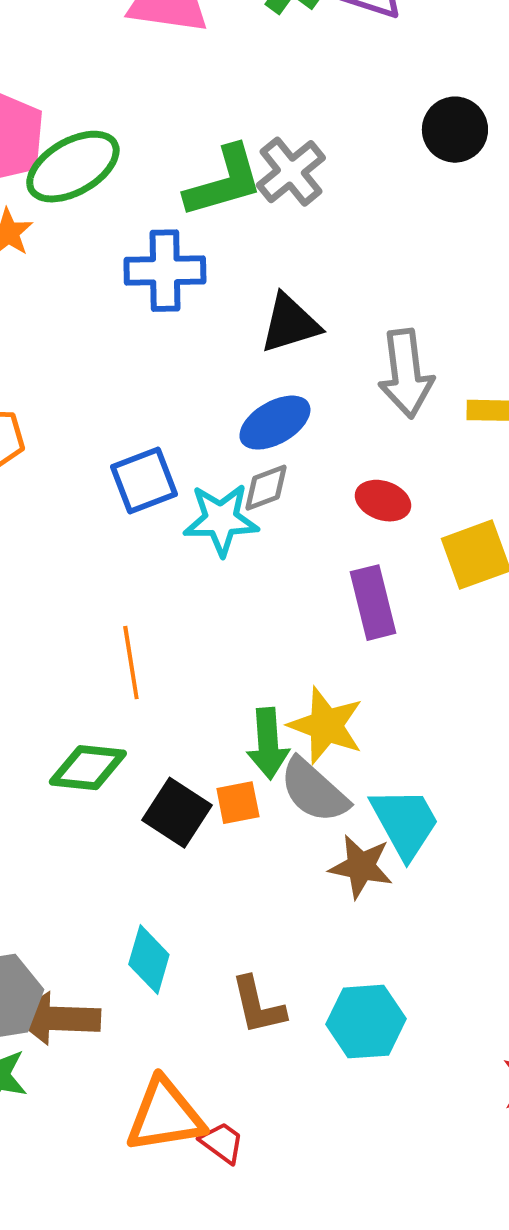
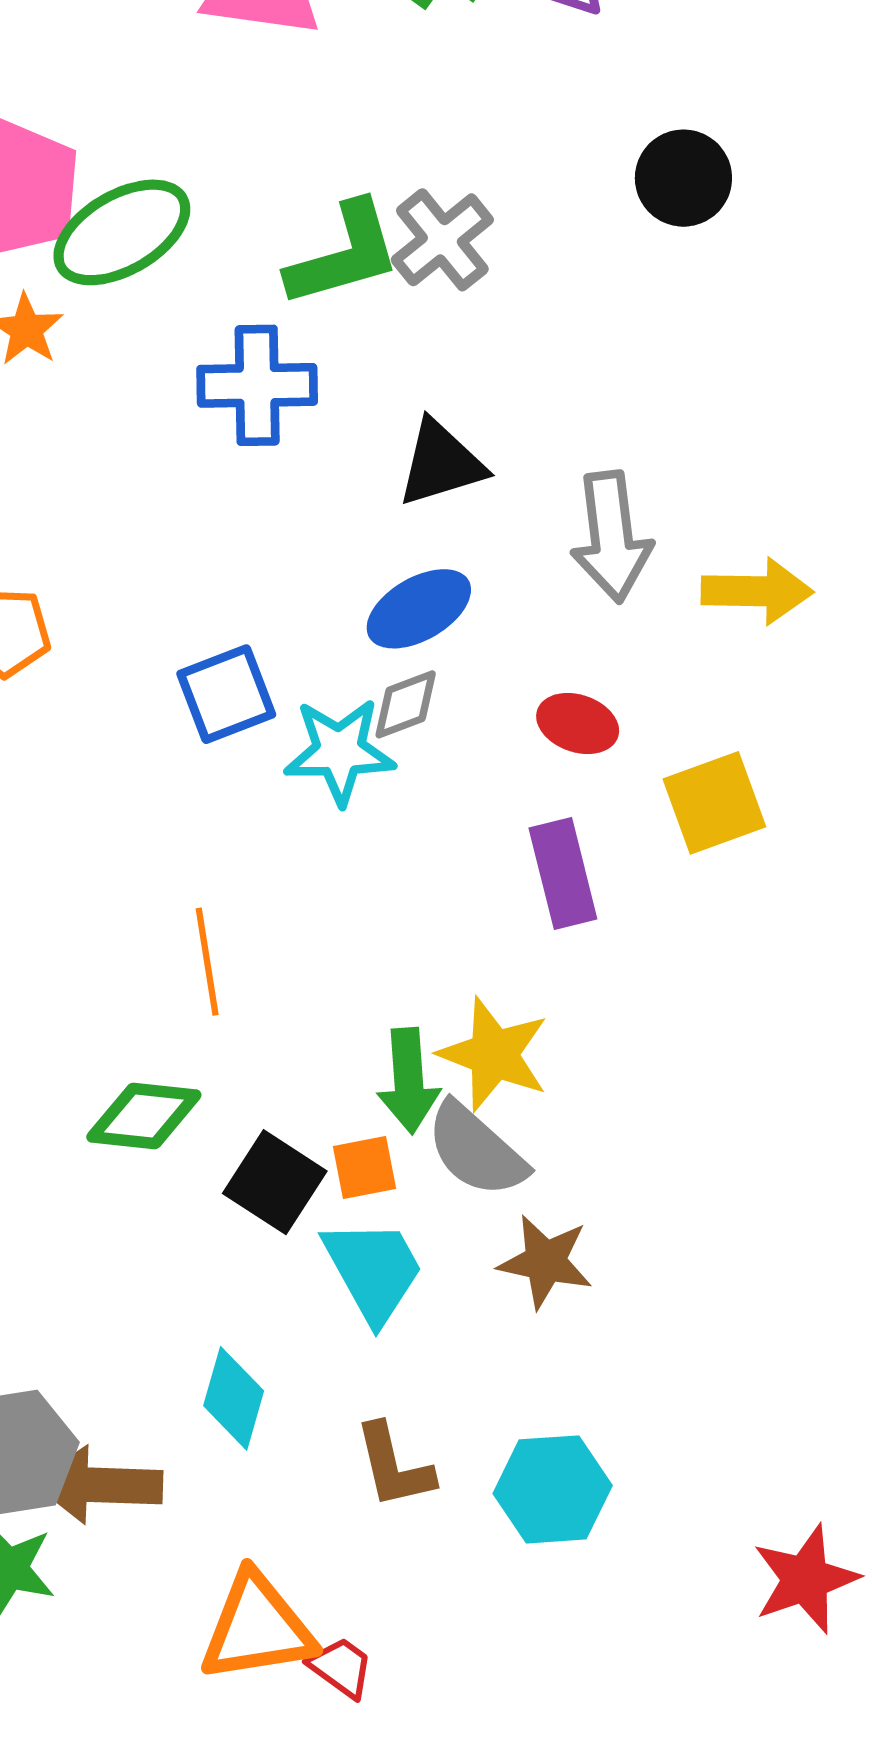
cyan trapezoid: (405, 823) -> (373, 1270), moved

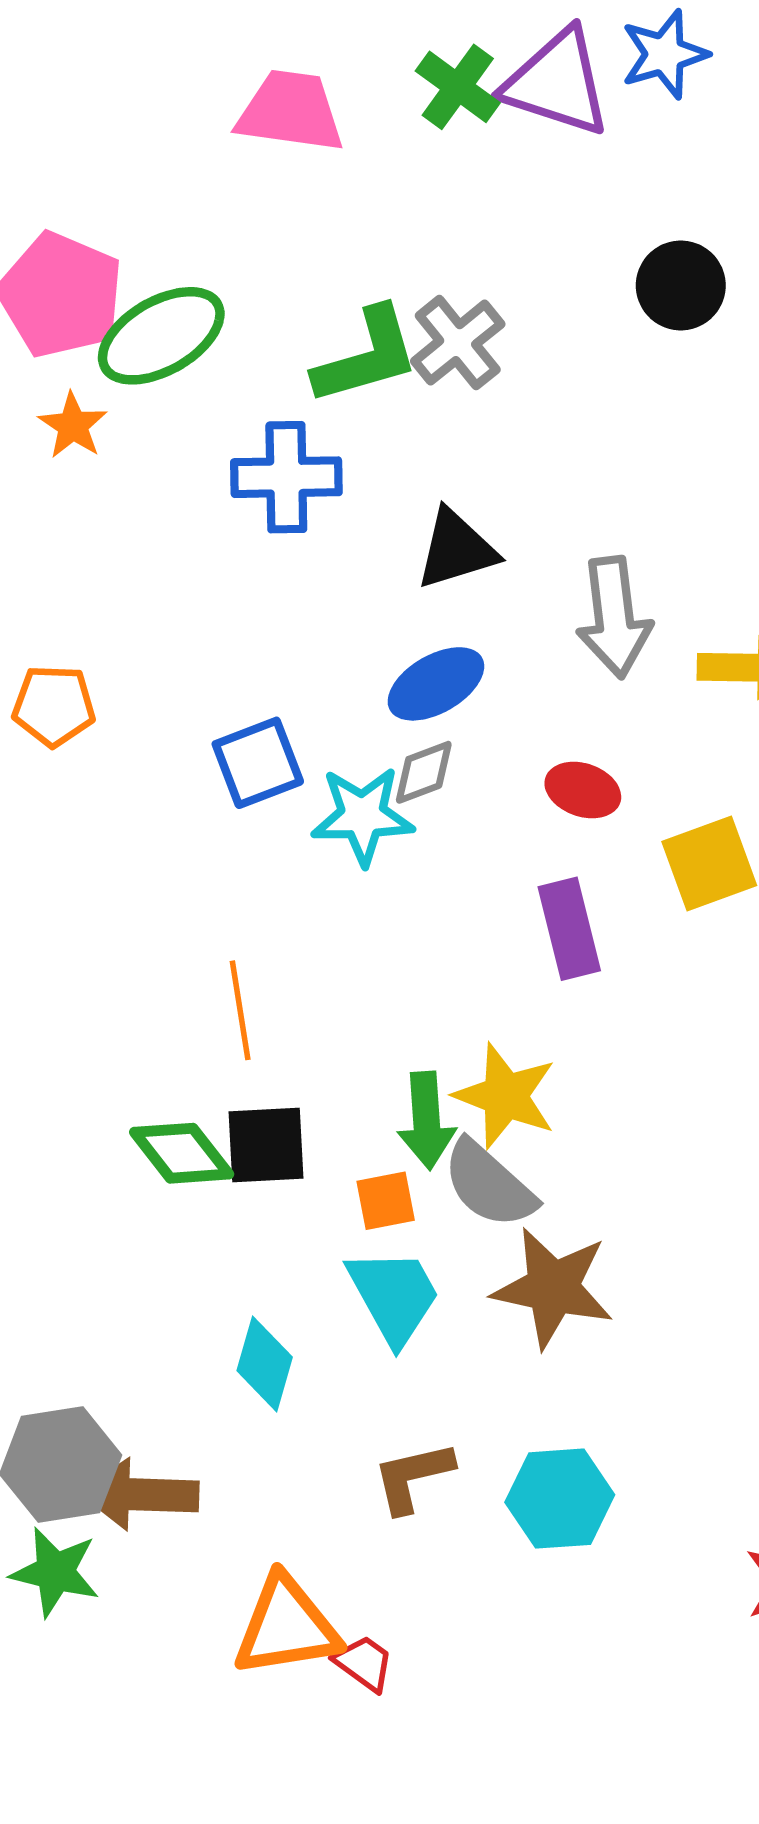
green diamond: (144, 1116) -> (182, 1153), turned 46
black square: (275, 1182) -> (266, 1145), moved, turned -36
brown star: (545, 1262) -> (553, 1288), size x1.4
cyan diamond: (234, 1398) -> (265, 1364), moved
brown L-shape: (394, 1466) -> (413, 1477), turned 90

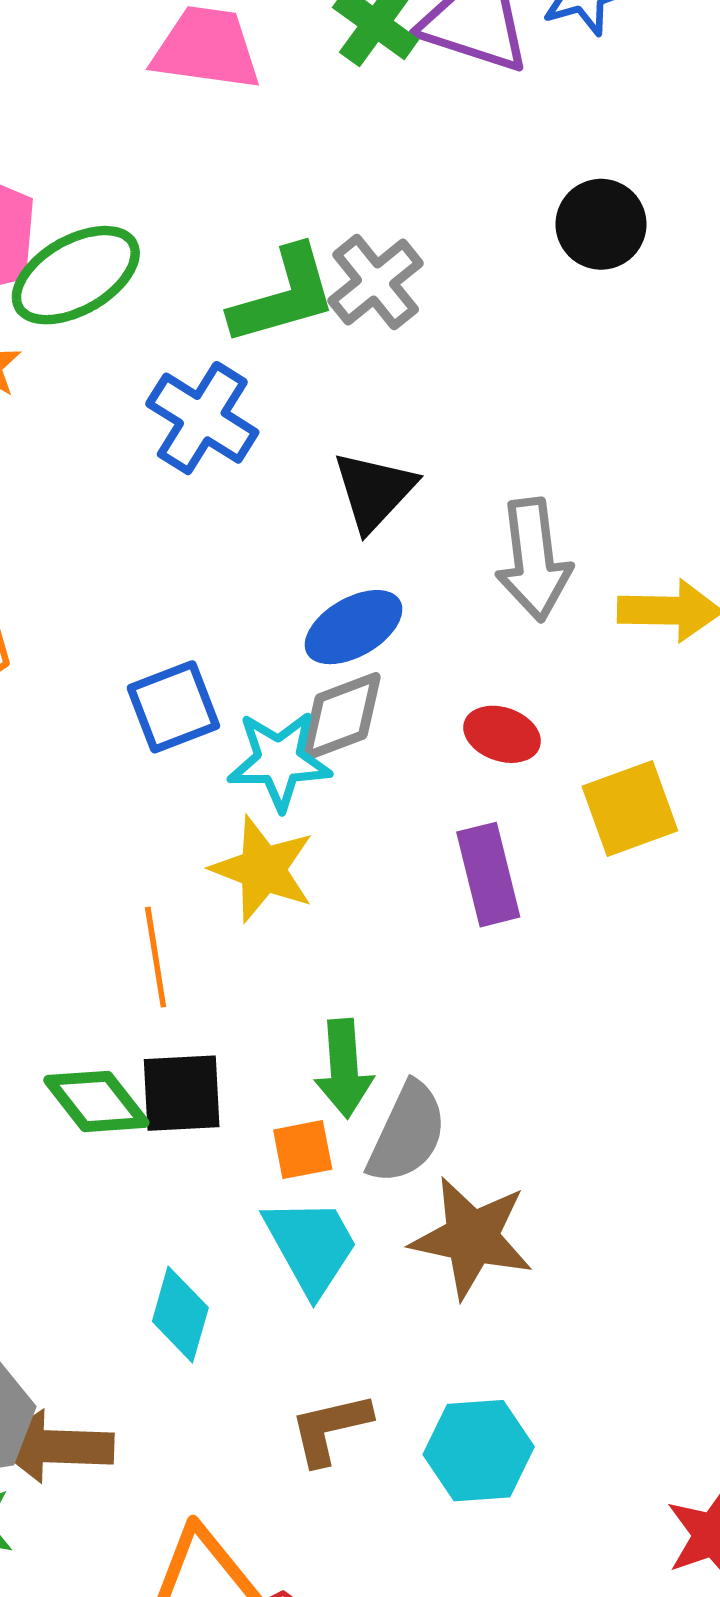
blue cross: (286, 477) -> (202, 418), turned 33
black triangle: (456, 549) -> (374, 491), turned -30
gray diamond: (424, 772) -> (341, 716), size x1.4
yellow star: (505, 1096) -> (263, 869), moved
gray semicircle: (489, 1184) -> (407, 1133), turned -107

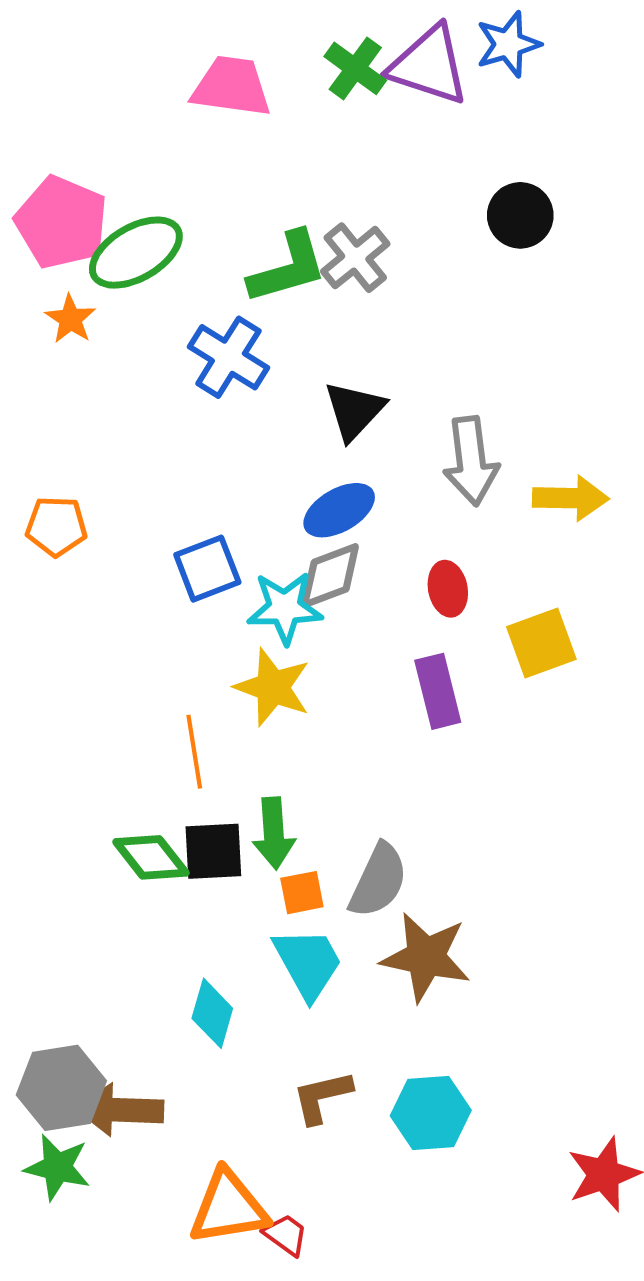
red ellipse: (502, 734) -> (448, 589), turned 60
green arrow: (344, 1068) -> (274, 833), moved

